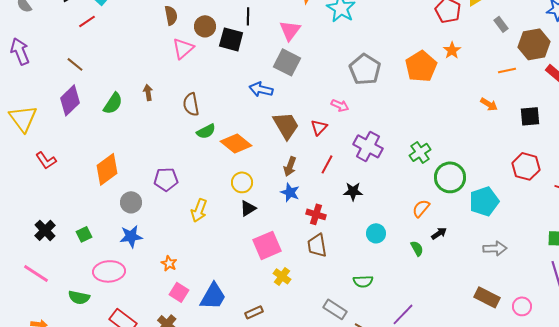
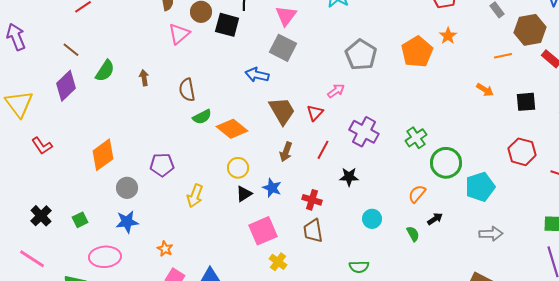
green semicircle: (113, 103) -> (105, 71), moved
pink arrow: (340, 105) -> (336, 91), turned -60
blue star: (290, 192) -> (272, 188), moved

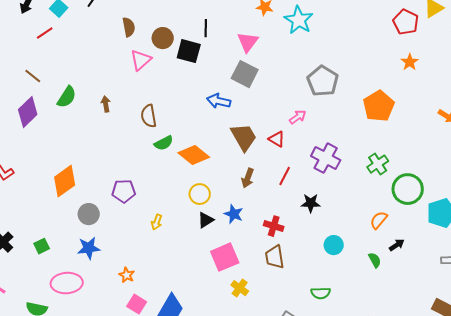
orange pentagon: (417, 52) -> (379, 106), moved
red triangle: (315, 113) -> (277, 139), turned -42
yellow arrow: (195, 196) -> (157, 222), size x0.7

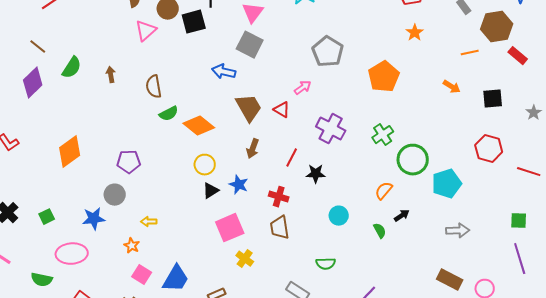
black square: (189, 51) -> (194, 22), turned -30
red line: (285, 176) -> (292, 158), moved
gray circle: (89, 214) -> (115, 195), moved
yellow arrow: (157, 222) -> (149, 222), moved, turned 70

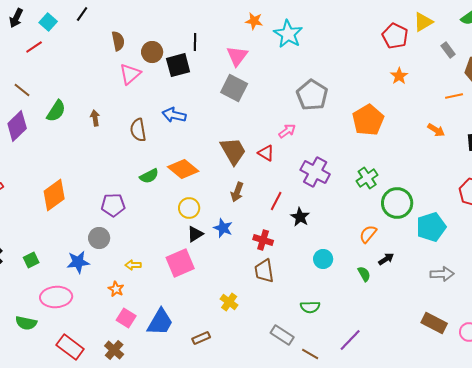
blue arrow: (224, 72) -> (174, 115), moved
green semicircle: (169, 114) -> (149, 176), moved
black star: (316, 174) -> (300, 217), turned 30
pink square: (230, 228) -> (180, 263), moved

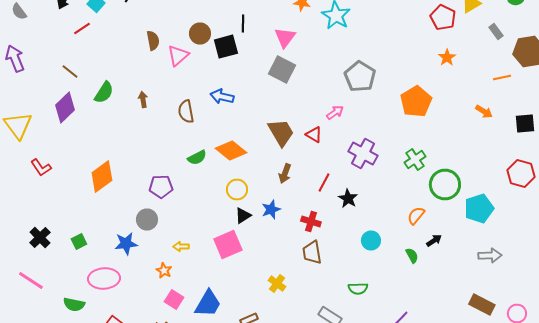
brown semicircle: (118, 41) -> (153, 40), moved
blue star: (223, 228) -> (271, 210), turned 30

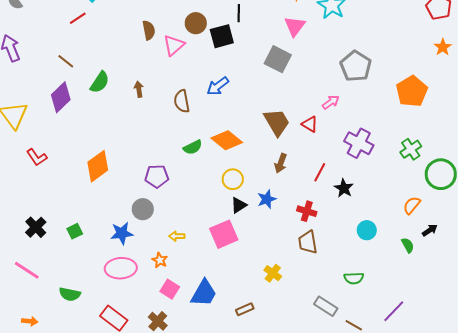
pink triangle: (285, 38) -> (295, 26), moved
blue arrow: (222, 96) -> (218, 86), turned -50
pink ellipse: (104, 278) -> (121, 268), moved

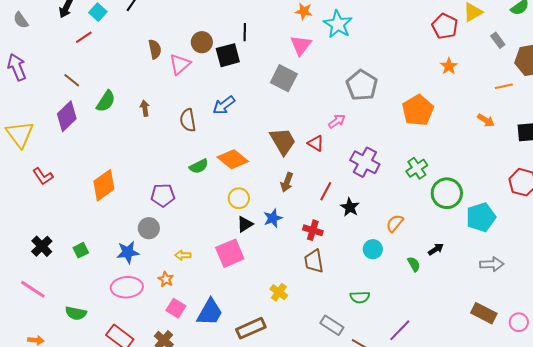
orange semicircle: (412, 205) -> (395, 223), moved
brown rectangle: (245, 309) -> (251, 328), size x1.6

